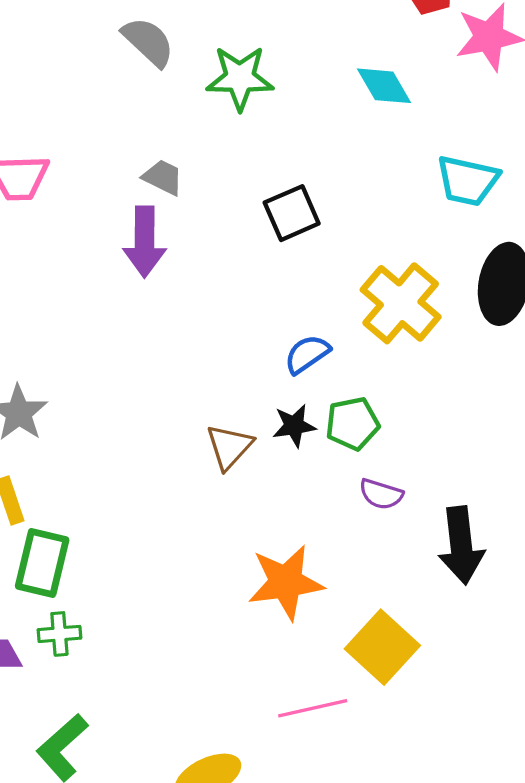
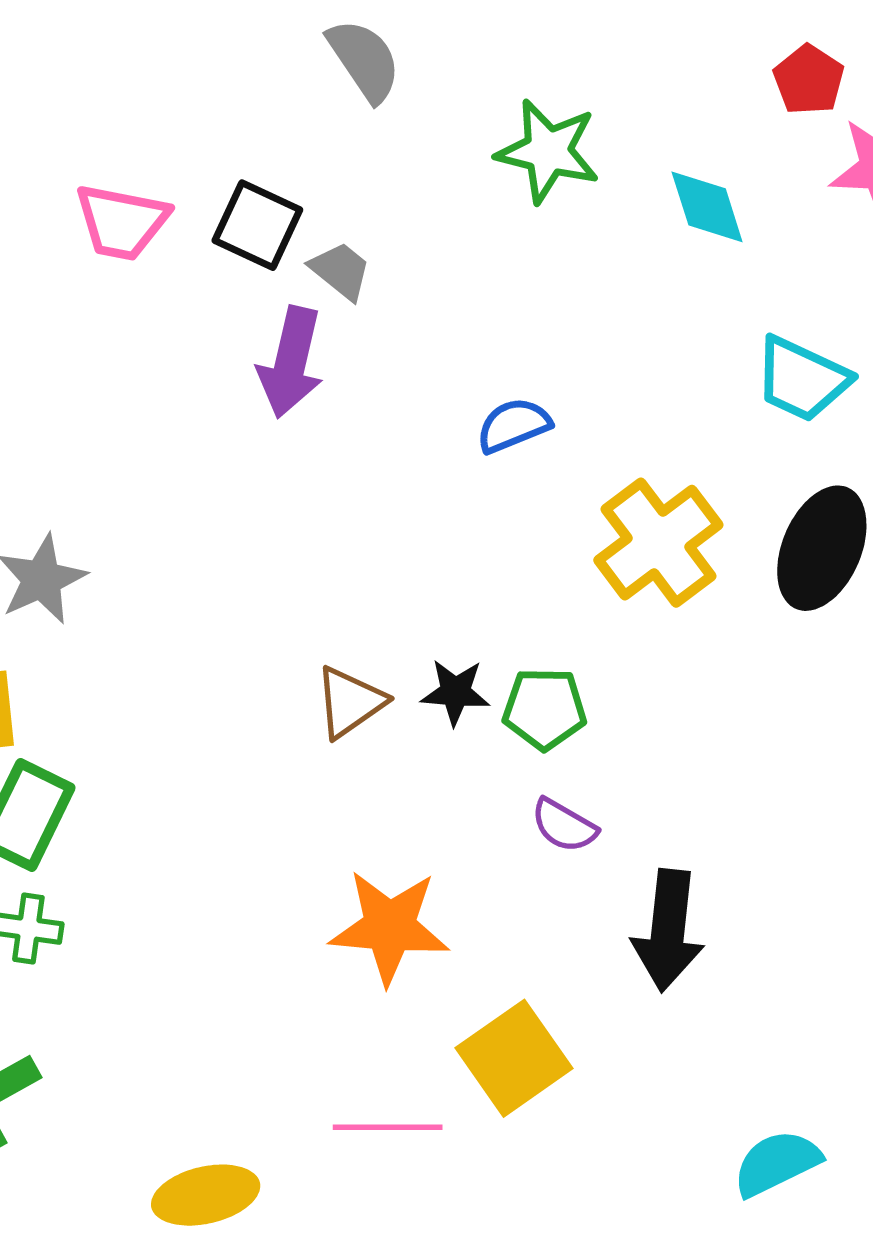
green star: (240, 78) -> (548, 151), moved
black square: (292, 213) -> (257, 225), moved, turned 36
blue semicircle: (307, 354) -> (514, 425), moved

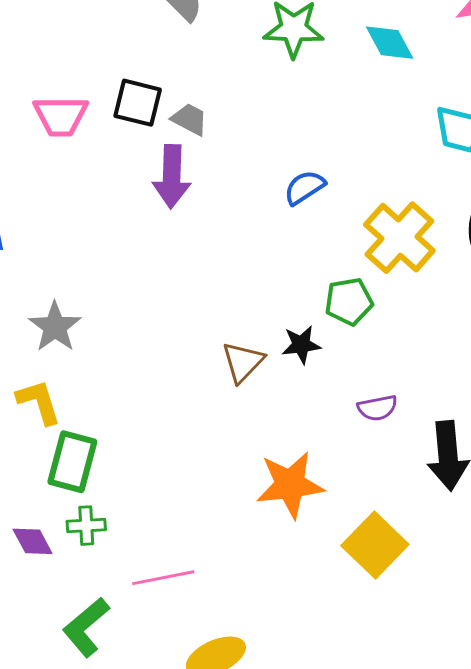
green pentagon: (545, 709) -> (349, 301), moved
purple semicircle: (564, 825) -> (377, 408), turned -30
pink line: (388, 1127) -> (163, 578), moved

